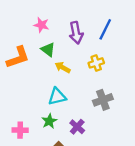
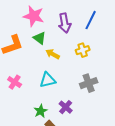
pink star: (41, 25) -> (34, 16), size x1.5
green star: (49, 121) -> (41, 111), moved
pink cross: (20, 130) -> (15, 82), moved, turned 32

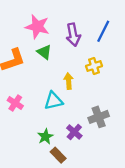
yellow arrow: (53, 54) -> (69, 81), moved, turned 56
gray cross: (89, 83) -> (99, 117), moved

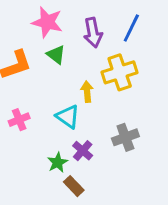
yellow cross: (94, 66) -> (120, 72), size x1.6
cyan triangle: (53, 101) -> (68, 117), turned 48
pink cross: (15, 103) -> (19, 120), turned 35
purple cross: (74, 132) -> (83, 151), moved

